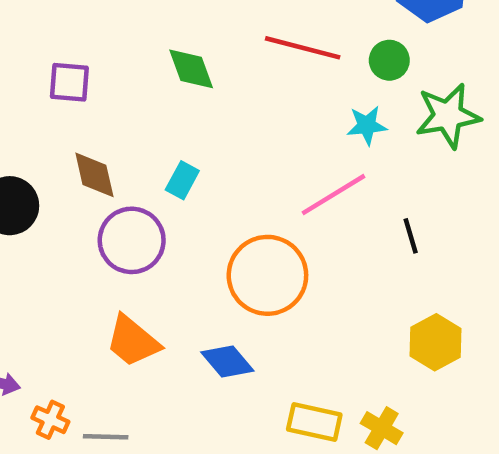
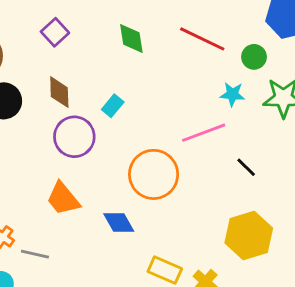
purple square: (69, 82) -> (55, 32), turned 32
black line: (411, 236) -> (246, 167), turned -40
yellow hexagon: (436, 342) -> (249, 236), size x1.4

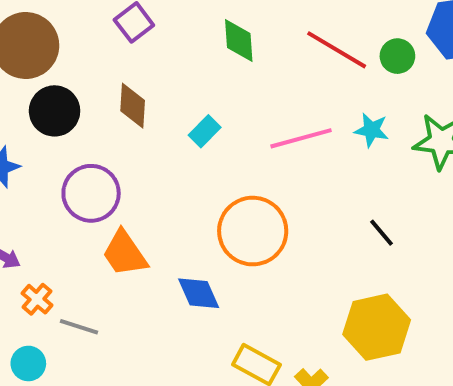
green circle: (254, 57) -> (397, 56), moved
pink line: (204, 133) -> (301, 138), moved
purple circle: (74, 137) -> (91, 193), moved

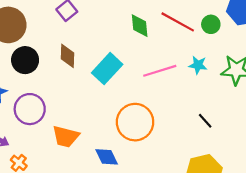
green diamond: (239, 41) -> (140, 26), moved
cyan rectangle: (205, 131) -> (107, 69), size x1.8
purple circle: (91, 193) -> (30, 109), moved
orange trapezoid: (125, 253) -> (66, 136), turned -40

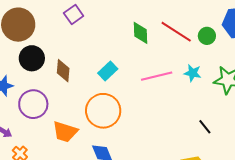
brown diamond: (68, 56) -> (63, 71), moved
cyan rectangle: (107, 69) -> (108, 71), size x0.7
black line: (205, 121) -> (205, 127), moved
orange circle: (135, 122) -> (103, 111), moved

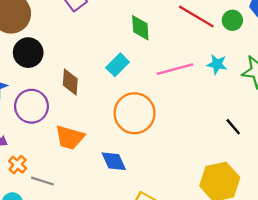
green diamond: (141, 33) -> (140, 28), moved
brown diamond: (63, 71) -> (70, 82), moved
orange circle: (103, 111) -> (135, 113), moved

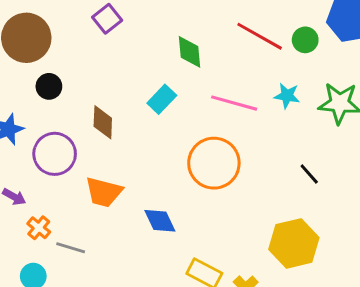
black circle: (28, 53) -> (49, 86), size x0.7
pink line: (175, 69) -> (234, 103), turned 32
orange circle: (135, 113) -> (214, 163), moved

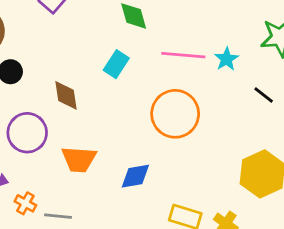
cyan star: (287, 96) -> (226, 59), moved, turned -30
black line: (309, 174) -> (264, 95), moved
blue diamond: (160, 221) -> (135, 176), turned -64

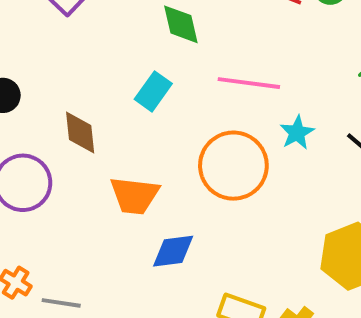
cyan star: (226, 59) -> (297, 133), moved
orange trapezoid: (79, 159) -> (135, 196), moved

